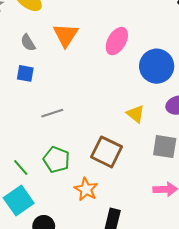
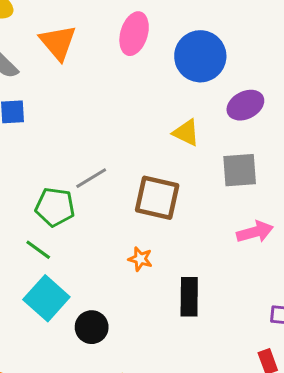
gray line: (52, 113) -> (91, 178), moved
green pentagon: (56, 160) -> (55, 207), moved
orange star: (86, 189) -> (140, 259), size x0.7

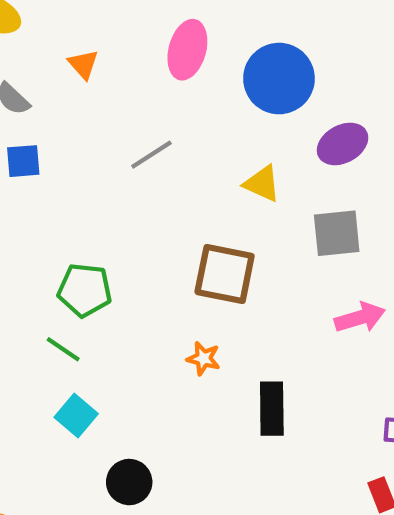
orange triangle: (58, 42) -> (83, 64), size x0.6
gray line: (91, 178) -> (151, 155), moved
cyan square: (46, 298) -> (76, 416), size x0.7
black circle: (92, 327) -> (129, 482), moved

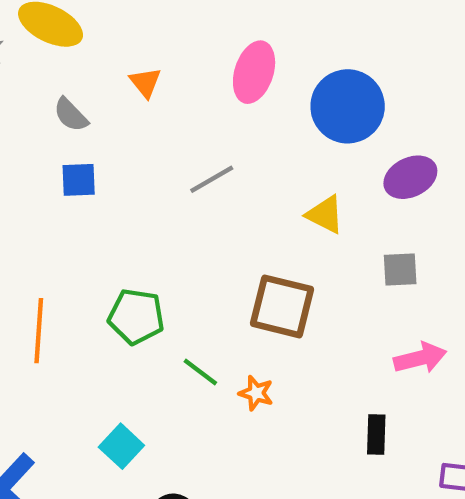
gray square: (337, 233) -> (400, 269), size x0.7
green line: (63, 349) -> (200, 372), moved
black rectangle: (272, 409) -> (376, 435), moved, size x0.7

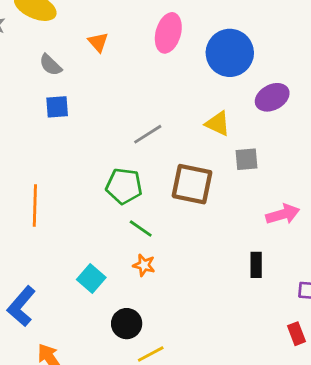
gray line: (212, 179) -> (148, 134), moved
gray square: (400, 269) -> (247, 159), moved
green pentagon: (136, 317) -> (124, 186), moved
orange star: (256, 393) -> (144, 265), moved

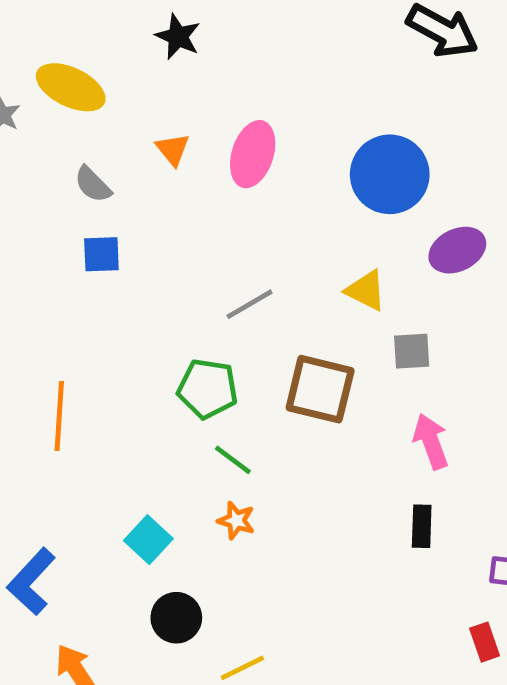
pink ellipse: (168, 33) -> (253, 154), moved
pink arrow: (283, 214) -> (431, 441), moved, turned -96
black circle: (127, 324) -> (176, 618), moved

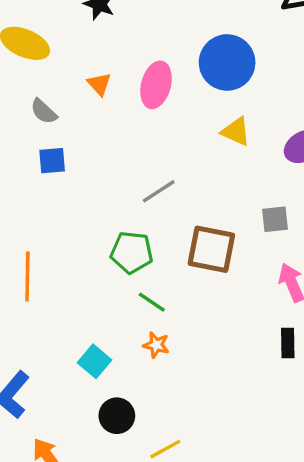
blue circle: (390, 174) -> (227, 62), moved
yellow triangle: (366, 290) -> (236, 132), moved

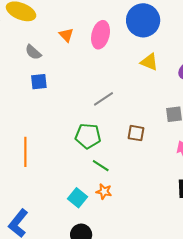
brown square: (211, 249) -> (136, 133), size x0.6
cyan square: (95, 361) -> (78, 198), moved

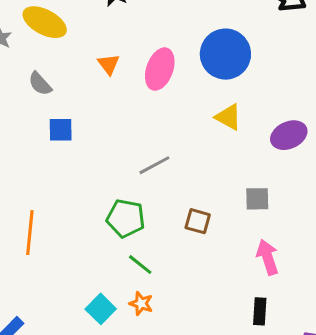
gray semicircle: (33, 52) -> (40, 84), moved

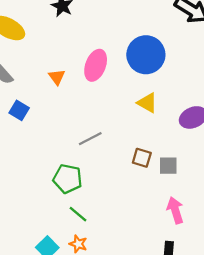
orange triangle: (109, 64) -> (57, 77), moved
blue square: (61, 130) -> (19, 110), turned 30
brown square: (198, 221) -> (142, 158), moved

